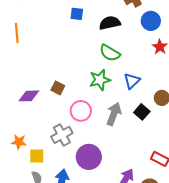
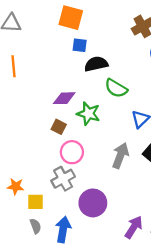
black semicircle: (110, 23) -> (96, 64), moved
green star: (100, 80) -> (88, 114), moved, turned 30
purple diamond: (29, 96) -> (64, 98), moved
pink circle: (81, 111) -> (72, 152), moved

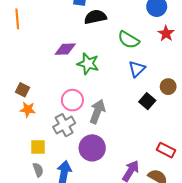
green semicircle: (116, 88) -> (129, 40), moved
brown square: (59, 127) -> (22, 90), moved
gray arrow: (120, 156) -> (97, 112), moved
orange star: (16, 186) -> (28, 109), moved

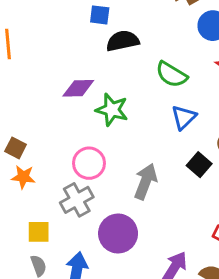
gray arrow: (97, 112) -> (146, 182), moved

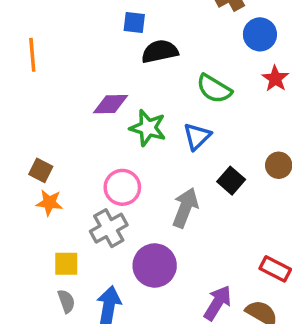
blue triangle: (184, 117) -> (197, 136), moved
black square: (199, 165) -> (231, 181), moved

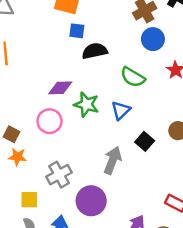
blue circle: (260, 34) -> (153, 39), moved
pink circle: (122, 187) -> (50, 121), moved

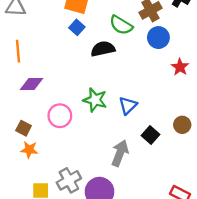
blue square: (77, 31) -> (77, 27), moved, turned 35
green semicircle: (133, 77) -> (121, 25), moved
purple diamond: (60, 88) -> (31, 84), moved
gray cross: (59, 175) -> (69, 180), moved

